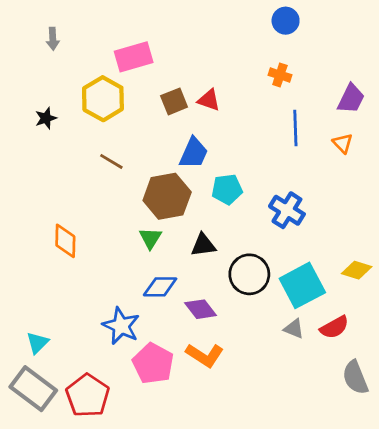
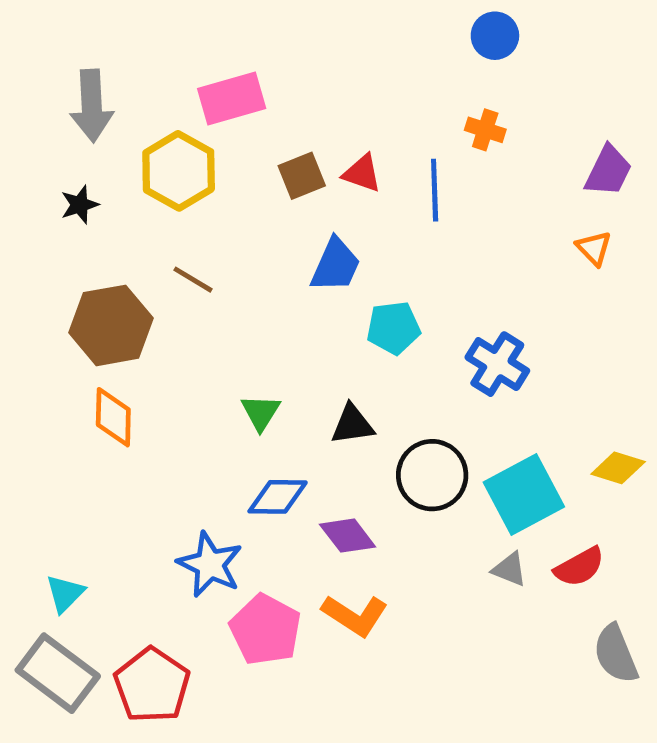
gray arrow: (53, 39) -> (92, 106), moved, size x1.8
blue line: (295, 128) -> (435, 190), moved
brown hexagon: (167, 196) -> (111, 325), moved

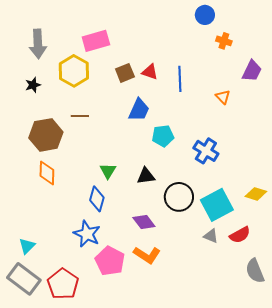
orange cross: (485, 130) -> (224, 41), moved
orange triangle: (594, 248) -> (223, 97), moved
brown line: (193, 280) -> (80, 116), turned -30
blue diamond: (278, 497) -> (97, 199), moved, turned -75

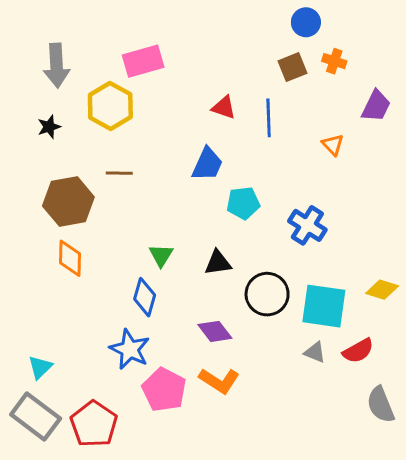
brown square: (125, 73) -> (292, 67), moved
cyan square: (217, 205) -> (324, 306), turned 36

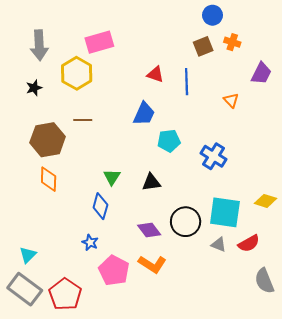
black circle: (267, 294) -> (186, 222), moved
blue star: (130, 349) -> (90, 242), size x0.6

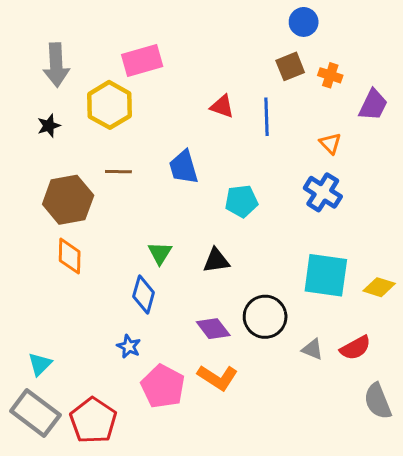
orange cross: (232, 42) -> (330, 75), moved
blue trapezoid: (144, 114) -> (184, 167), moved, turned 140
blue cross: (214, 156) -> (323, 192), moved
cyan square: (225, 212) -> (326, 275), moved

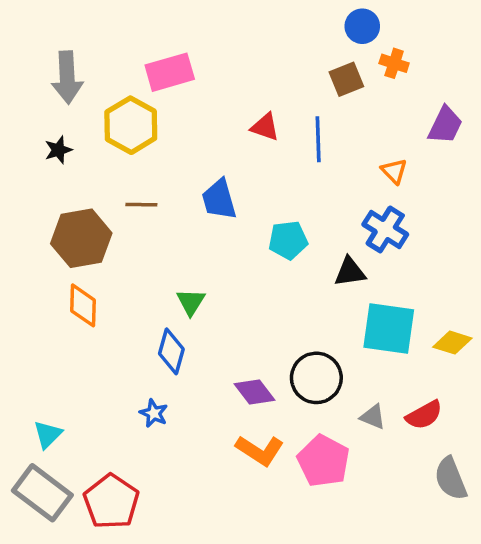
orange cross: (330, 75) -> (394, 63), moved
black triangle: (216, 260) -> (350, 272), moved
pink pentagon: (163, 386) -> (323, 461), moved

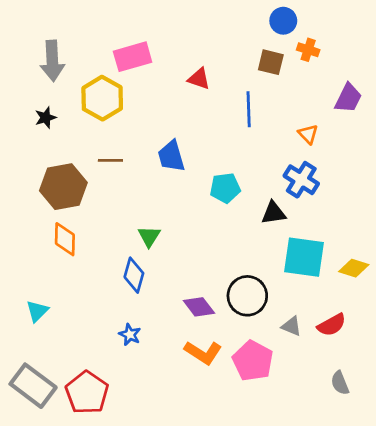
brown square: (346, 79) -> (271, 62), turned 36
red triangle: (265, 127) -> (199, 79), moved
blue star: (154, 413) -> (130, 335), moved
cyan triangle: (48, 434) -> (37, 311), moved
gray semicircle: (451, 479) -> (340, 383), moved, size x0.7

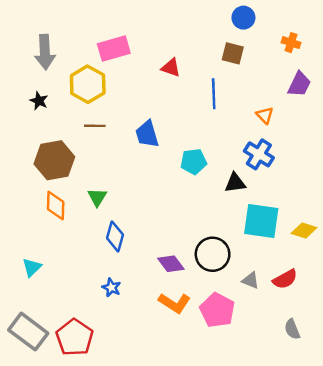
orange cross: (308, 50) -> (291, 43), moved
black star: (45, 118) -> (39, 101), turned -30
brown line: (110, 160) -> (95, 126), moved
green triangle: (149, 236) -> (97, 197), moved

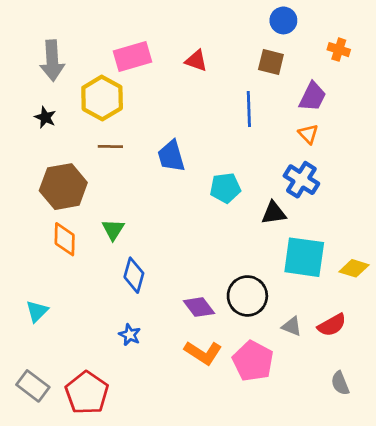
red triangle: (171, 68) -> (196, 61), moved
purple trapezoid: (299, 84) -> (312, 97), moved
gray rectangle: (28, 332) -> (33, 386), size x0.7

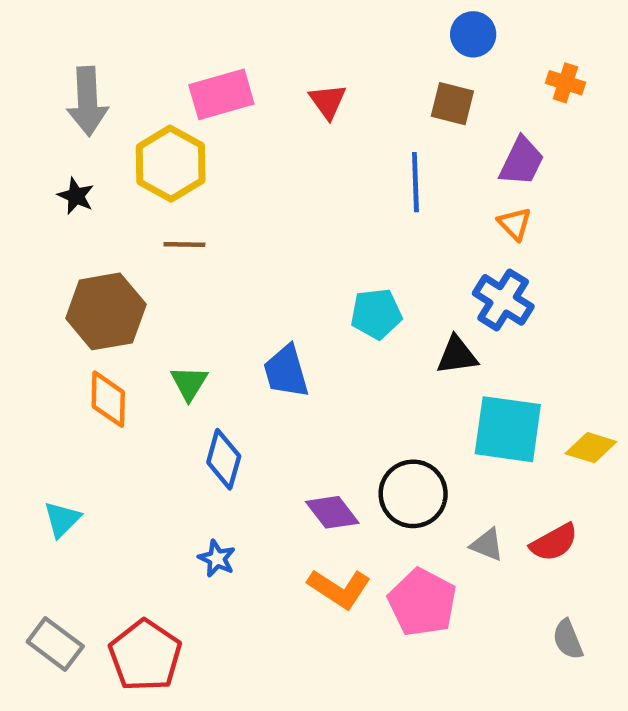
red triangle: (196, 61) -> (328, 101), turned 35
blue trapezoid: (171, 156) -> (286, 371), moved

